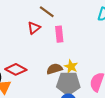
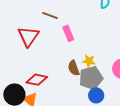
red triangle: (34, 28) -> (28, 36), moved, size x1.6
brown semicircle: (54, 69) -> (74, 68), turned -77

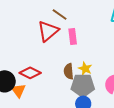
red triangle: (28, 36) -> (48, 31), moved

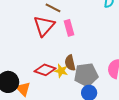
yellow star: (85, 69) -> (61, 71), moved
red diamond: (30, 73) -> (45, 70), moved

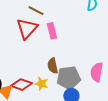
red diamond: (45, 70) -> (22, 85), moved
yellow star: (61, 71) -> (42, 84), moved

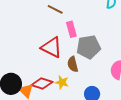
red triangle: (27, 29) -> (52, 47), moved, turned -45
gray pentagon: (69, 78) -> (89, 47), moved

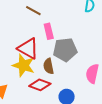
yellow star: (62, 82) -> (24, 65), moved, size x1.6
red diamond: (42, 84) -> (40, 85), moved

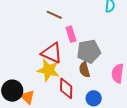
brown semicircle: (49, 66) -> (84, 70), moved
red diamond: (40, 85) -> (66, 88), turned 75

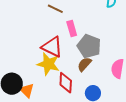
gray pentagon: (89, 51) -> (89, 46), turned 30
brown semicircle: (84, 70) -> (84, 64), turned 56

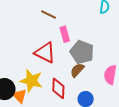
yellow star: (48, 64) -> (31, 81), moved

